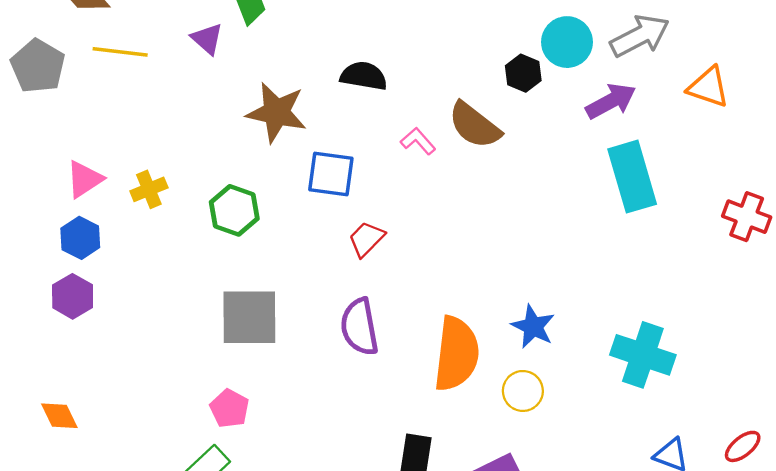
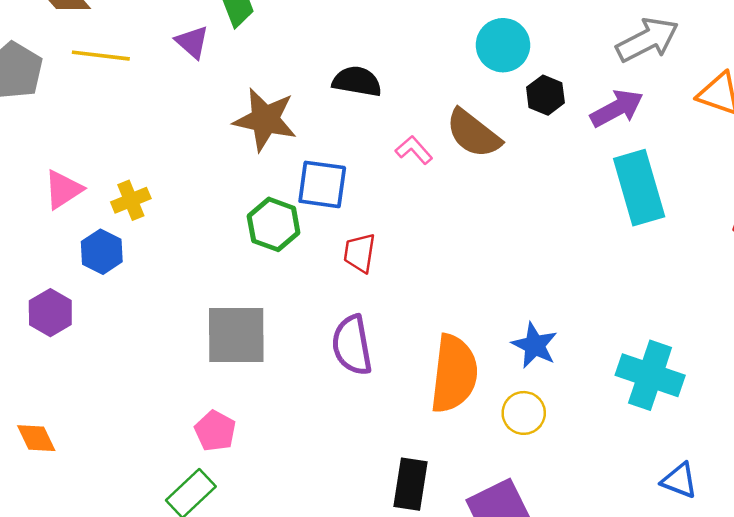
cyan circle: (567, 42) -> (503, 45), moved
black hexagon: (523, 73) -> (545, 95), moved
green hexagon: (234, 210) -> (274, 224), moved
blue hexagon: (80, 238) -> (102, 252), moved
red trapezoid: (366, 239) -> (359, 253), turned -36

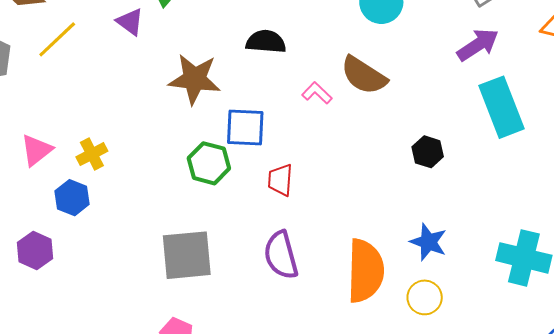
yellow line: (101, 56) -> (57, 39), turned -45
black hexagon: (545, 95) -> (428, 152), moved

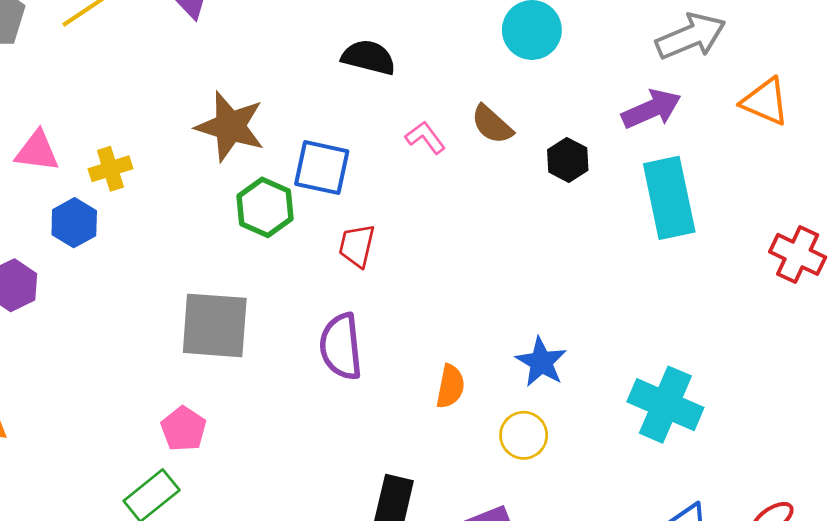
brown semicircle: (364, 75) -> (492, 124), size x0.7
brown star: (195, 79) -> (230, 127), moved
pink triangle: (36, 150) -> (37, 151), turned 36
black hexagon: (428, 152) -> (568, 160), moved
orange semicircle: (365, 271) -> (450, 386), size x0.5

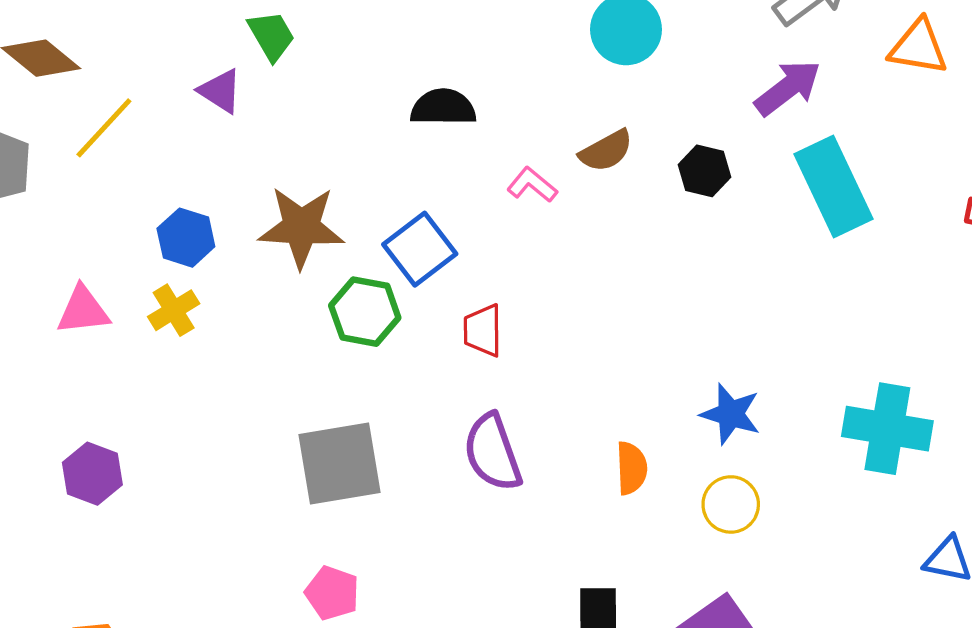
brown semicircle: (492, 124) -> (606, 151), turned -57
blue square: (322, 168) -> (420, 249), turned -36
blue hexagon: (74, 223) -> (186, 238), moved

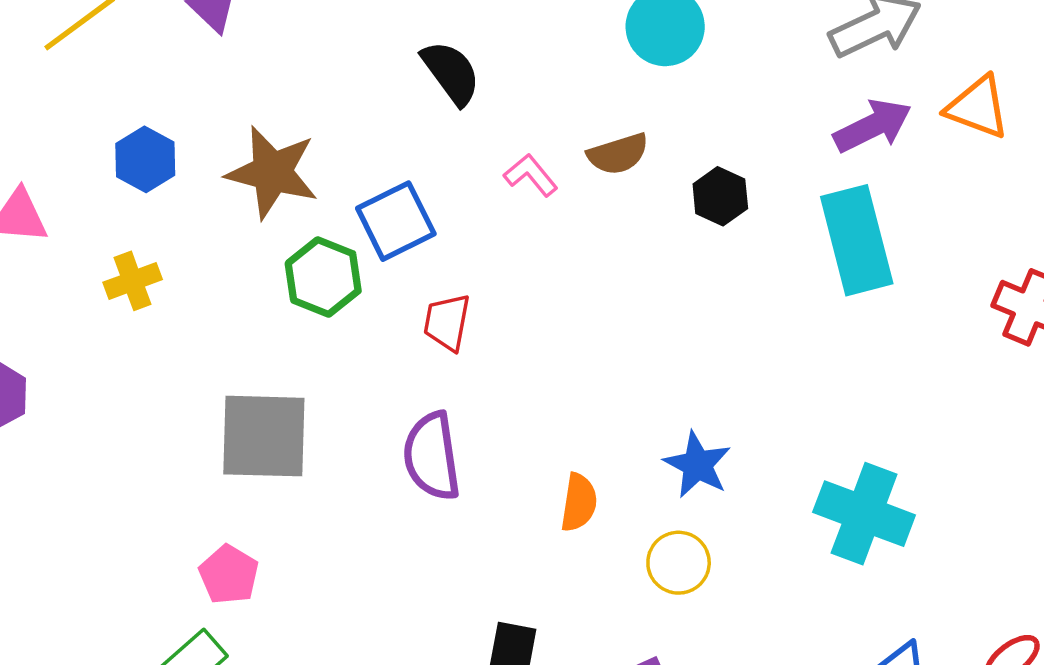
purple arrow: (788, 88) -> (873, 126), moved
black semicircle: (443, 107) -> (451, 73), turned 42
yellow cross: (174, 310) -> (133, 281), moved

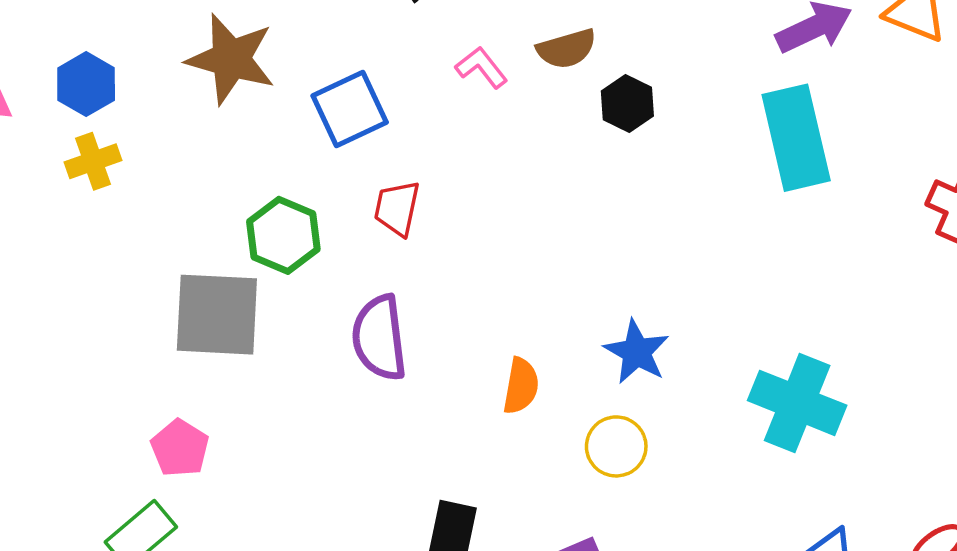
blue hexagon: (145, 159) -> (86, 84), moved
black hexagon: (720, 196) -> (627, 103), moved
green hexagon: (323, 277) -> (283, 235), moved

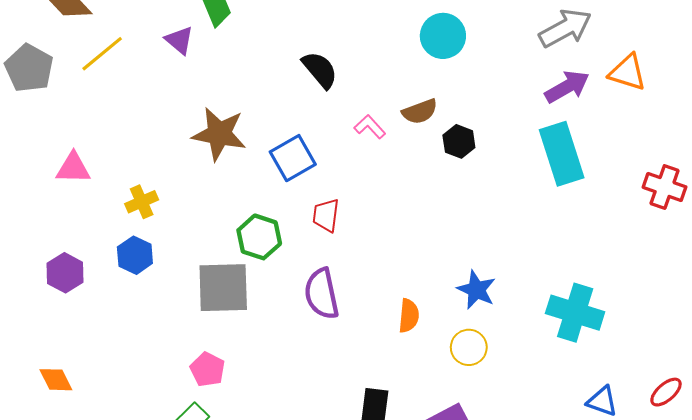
blue hexagon: (86, 84) -> (135, 255), moved

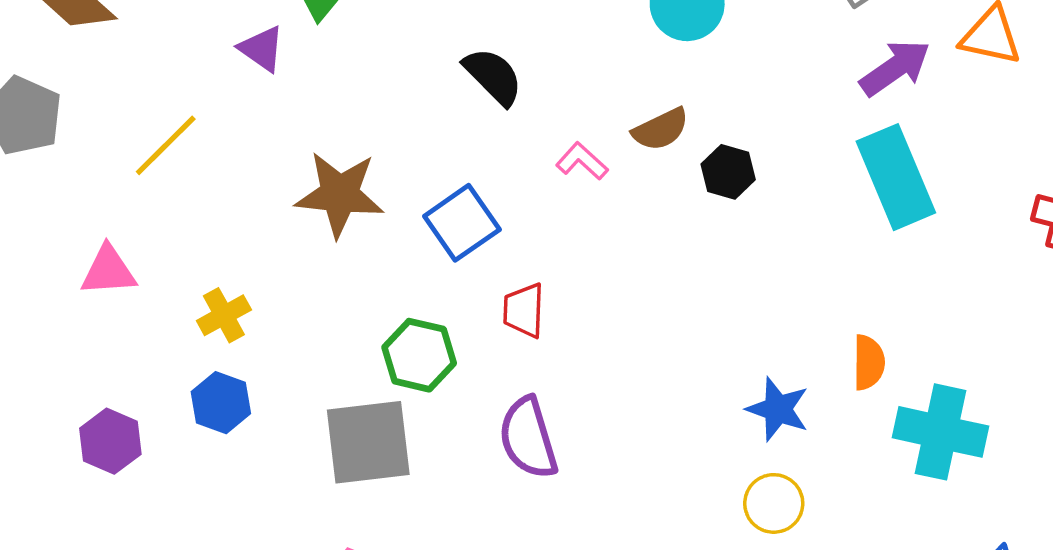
yellow line: (102, 54) -> (166, 145), moved
orange semicircle: (409, 316) -> (869, 362), moved

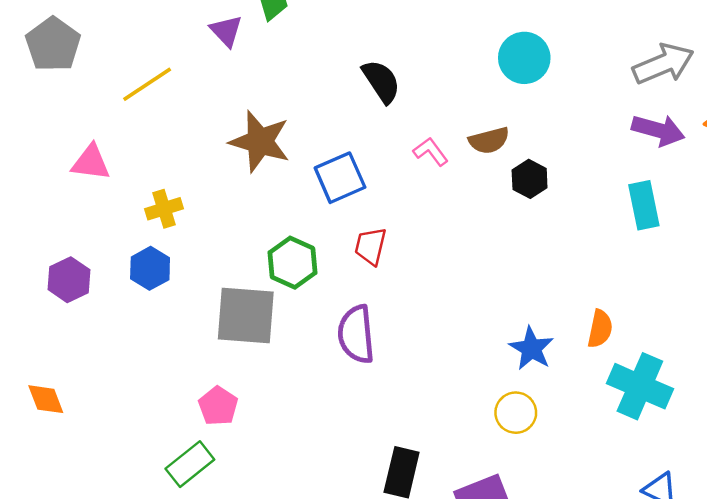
purple arrow: (895, 68) -> (658, 130), turned 39
cyan rectangle: (896, 177) -> (644, 205), size x0.7

